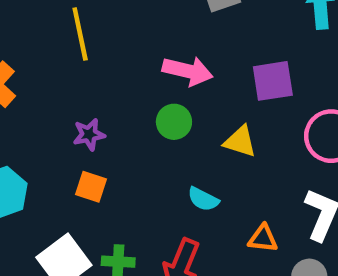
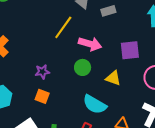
yellow line: (80, 34) -> (63, 27), moved, turned 45
cyan semicircle: (203, 199) -> (95, 104), size x1.6

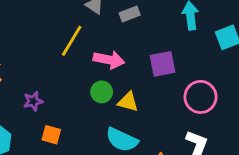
purple star: (42, 72) -> (33, 101), moved
yellow triangle: (113, 78) -> (128, 102), moved

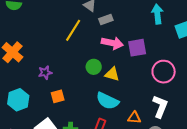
gray rectangle: (130, 14) -> (106, 20), moved
pink arrow: (109, 60) -> (112, 43), moved
orange square: (51, 135) -> (58, 96), turned -32

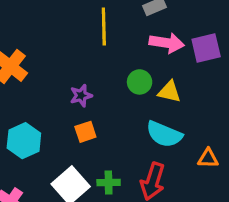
yellow line: (73, 30) -> (104, 26), turned -30
purple star: (45, 73) -> (81, 96), moved

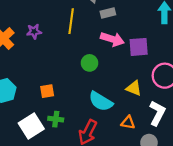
yellow triangle: (169, 92) -> (134, 88), moved
purple star: (81, 96) -> (34, 31), moved
green cross: (109, 182) -> (56, 119), moved

